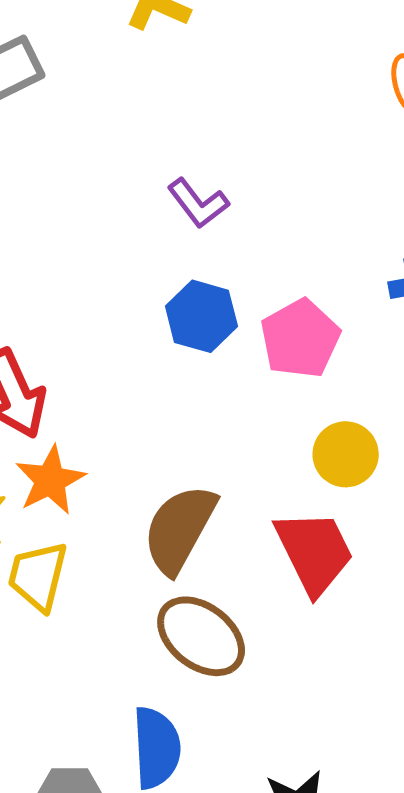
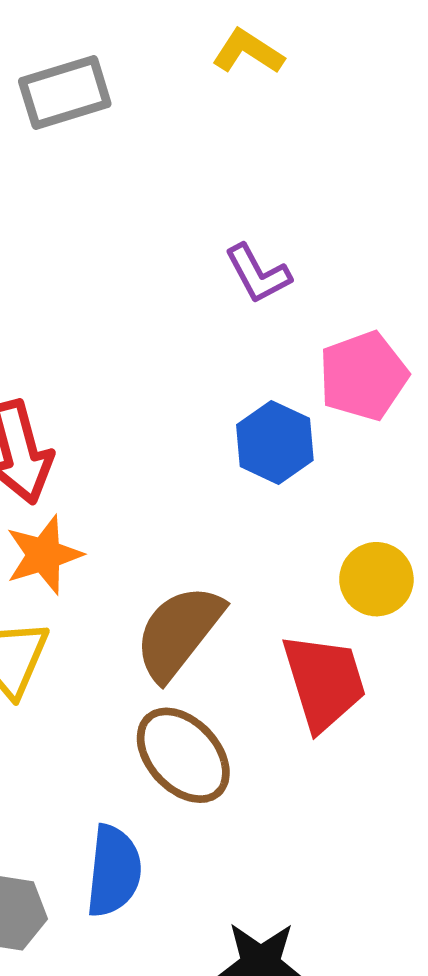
blue hexagon: (201, 316) -> (275, 442), moved
pink pentagon: (300, 339) -> (363, 376), moved

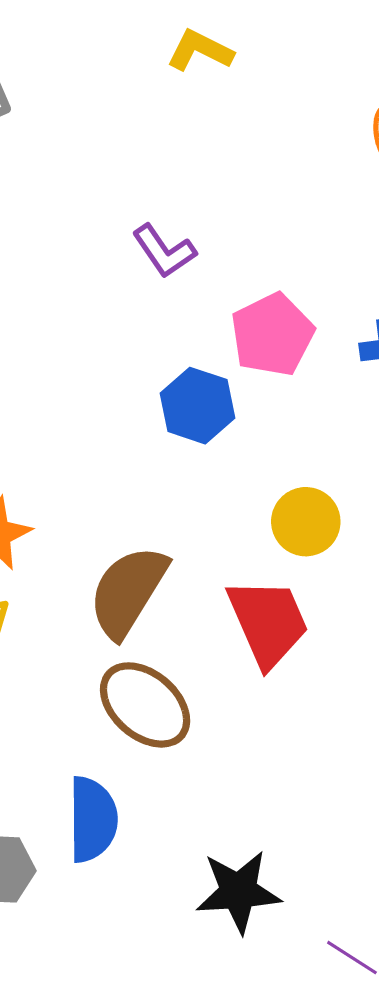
yellow L-shape: (248, 52) -> (200, 50), moved

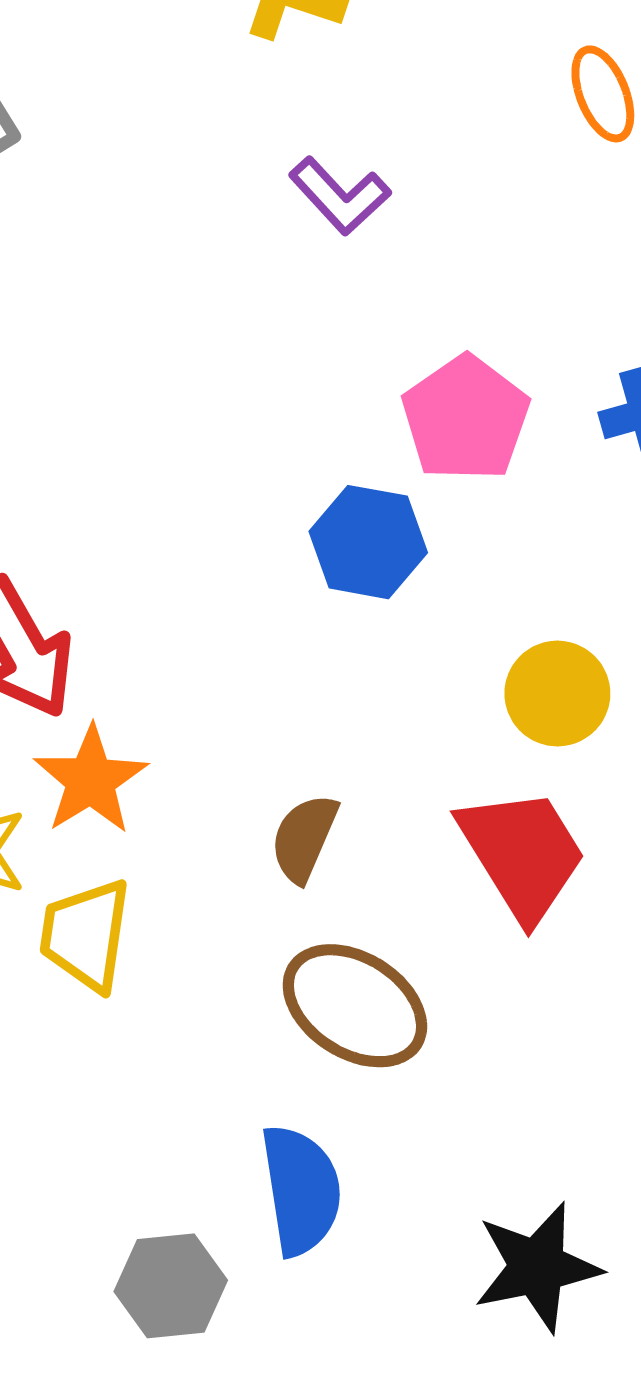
purple L-shape: (164, 251) -> (340, 196), moved
brown semicircle: (128, 591) -> (304, 838), size x0.6

